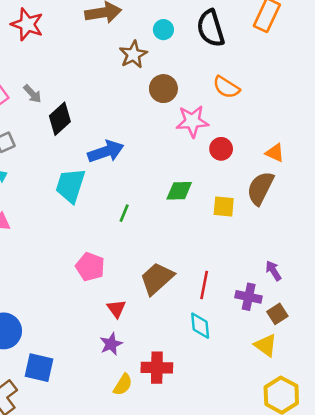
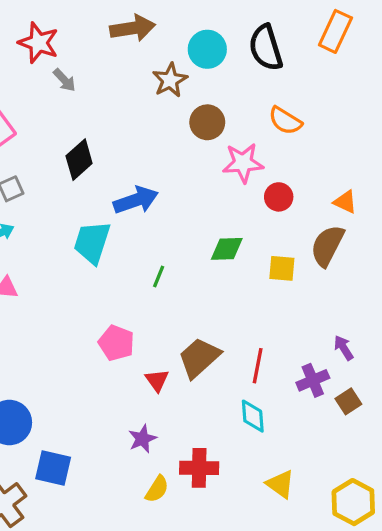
cyan circle: (163, 30) -> (207, 49), size x1.5
gray arrow: (32, 94) -> (64, 80), moved
purple cross: (249, 297) -> (313, 380), turned -35
red triangle: (116, 309) -> (157, 380), moved
yellow triangle: (266, 345) -> (280, 484), moved

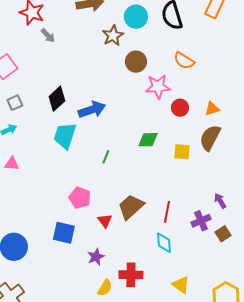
black diamond: (79, 160) -> (57, 99), moved
orange triangle: (345, 202) -> (212, 109), moved, turned -42
blue square: (53, 468) -> (64, 233), moved

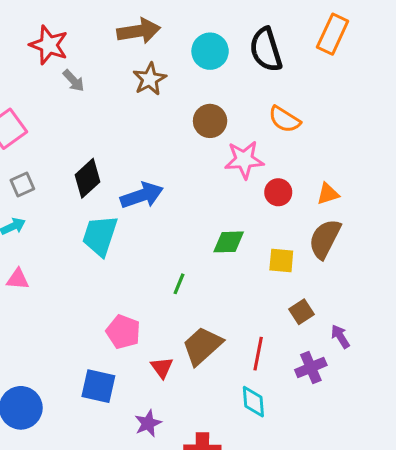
brown star: (113, 36) -> (150, 79), moved
green line: (106, 157) -> (179, 284), moved
brown square: (223, 234) -> (302, 312), moved

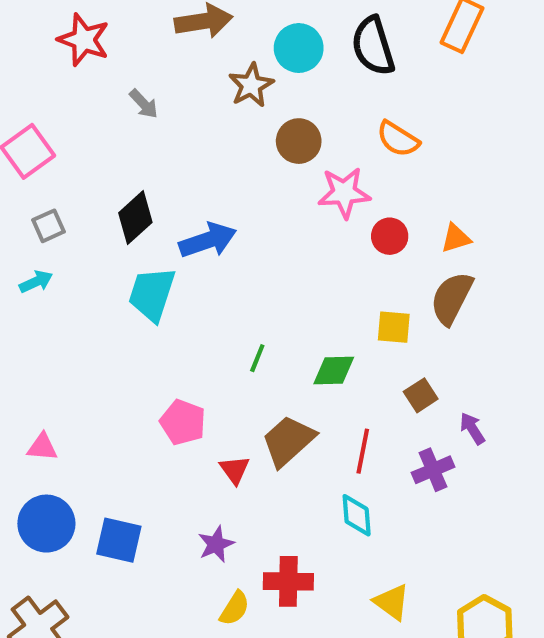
brown star: (150, 79) -> (251, 85), moved
gray arrow: (74, 81) -> (144, 104), moved
green diamond: (229, 242) -> (334, 371), moved
pink triangle: (18, 279) -> (42, 447), moved
blue square: (98, 386) -> (119, 540), moved

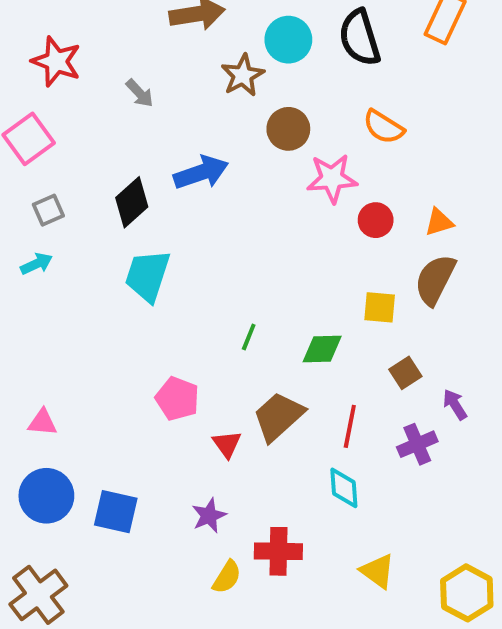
red star: (84, 40) -> (56, 61), moved
blue arrow: (208, 240) -> (201, 173), moved

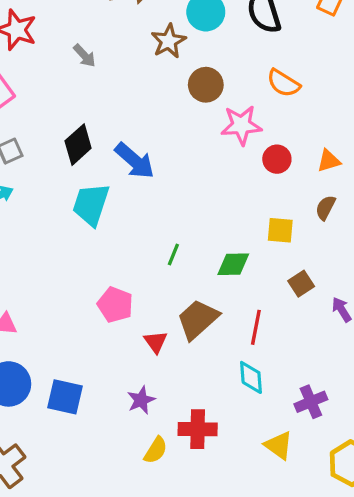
blue arrow: (201, 173) -> (135, 161), moved, turned 60
brown semicircle: (435, 280) -> (325, 208), size x0.6
purple cross: (417, 444) -> (311, 402), moved

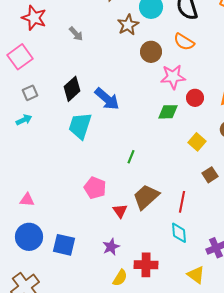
orange semicircle: (283, 83) -> (184, 42), moved
yellow square: (280, 230) -> (197, 142), turned 36
green diamond: (233, 264) -> (168, 112), moved

